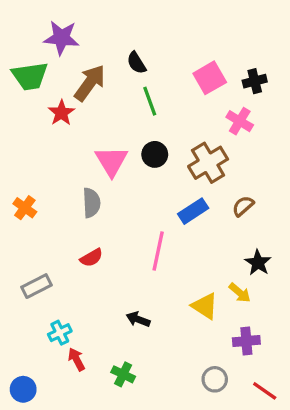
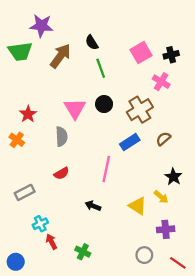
red star: (61, 113) -> (28, 114), moved
black arrow: (138, 319) -> (93, 206), moved

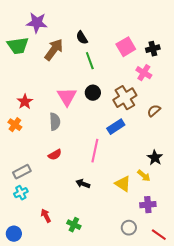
brown semicircle: (163, 139) -> (154, 111), moved
cyan cross: (40, 224) -> (21, 193), moved

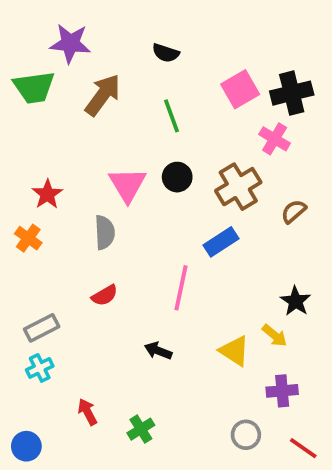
black semicircle: (82, 38) -> (166, 53), moved, turned -40
black cross: (153, 49) -> (292, 93), size x1.5
green cross: (74, 225) -> (141, 429), turned 32

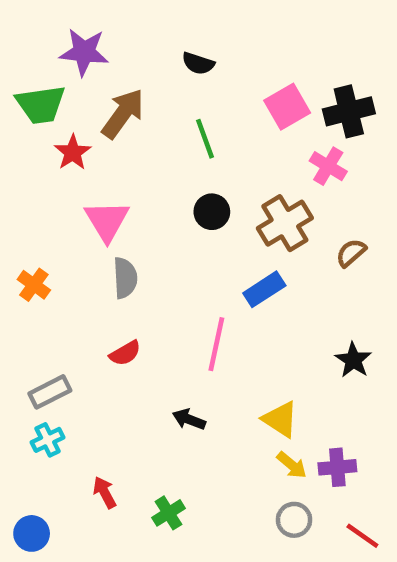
pink triangle: (128, 185) -> (107, 221), moved
red star: (47, 194) -> (73, 152), moved
yellow arrow: (275, 335) -> (292, 465), moved

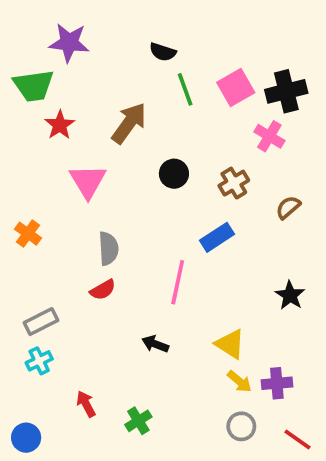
brown arrow: (123, 114) -> (129, 123), moved
green line: (205, 139) -> (185, 89), moved
brown cross: (285, 223) -> (234, 183), size x0.7
gray semicircle: (125, 278) -> (108, 249), moved

